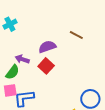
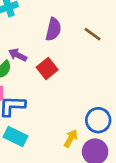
purple semicircle: (47, 47) -> (53, 29), moved, turned 114

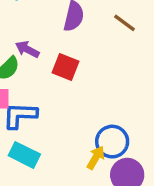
red square: (47, 69) -> (65, 67), turned -30
blue circle: (98, 120) -> (112, 142), moved

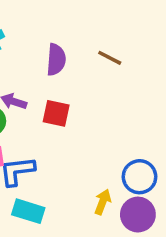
blue circle: (112, 142) -> (140, 177), moved

